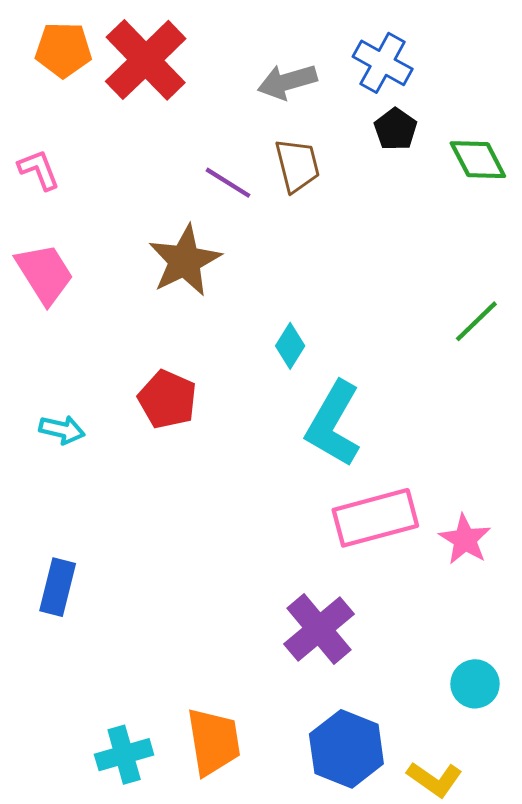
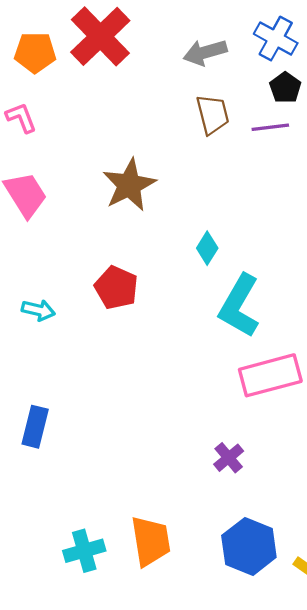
orange pentagon: (63, 50) -> (35, 52), moved
purple line: (228, 183) -> (270, 127), moved, turned -39
purple cross: (319, 629) -> (229, 458), size x0.6

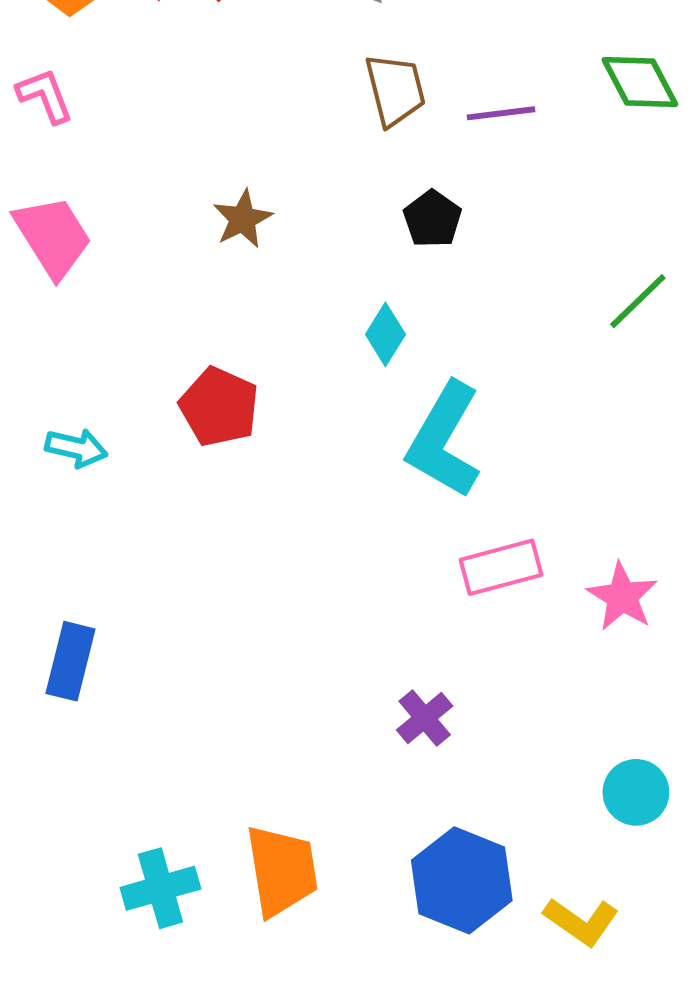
black pentagon: (285, 88) -> (432, 219), moved
brown star: (129, 185) -> (243, 219), size x0.6
pink rectangle: (270, 375) -> (501, 567), size x0.7

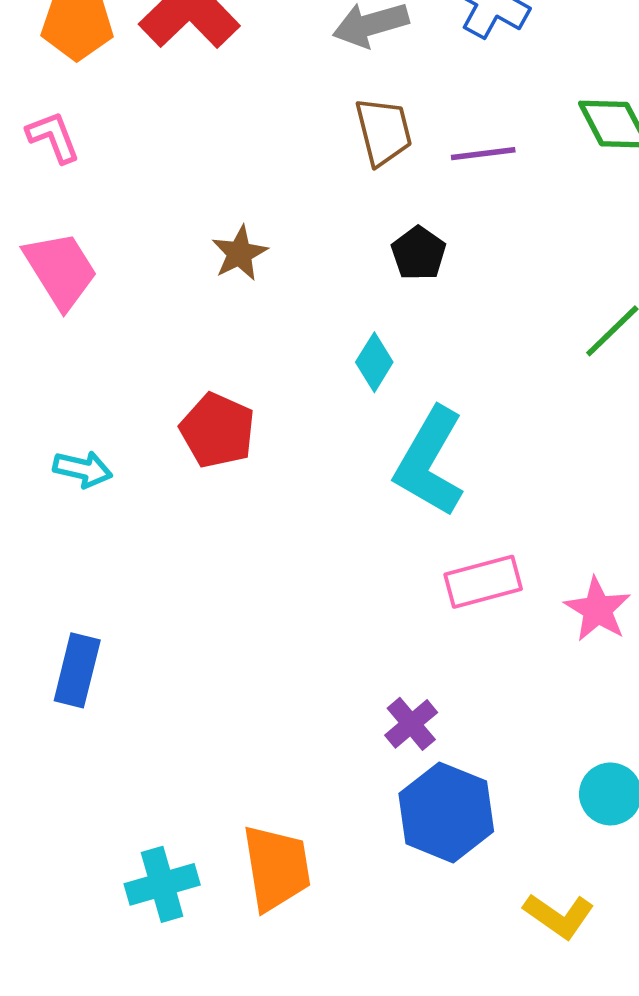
blue hexagon: (462, 880) -> (446, 812), moved

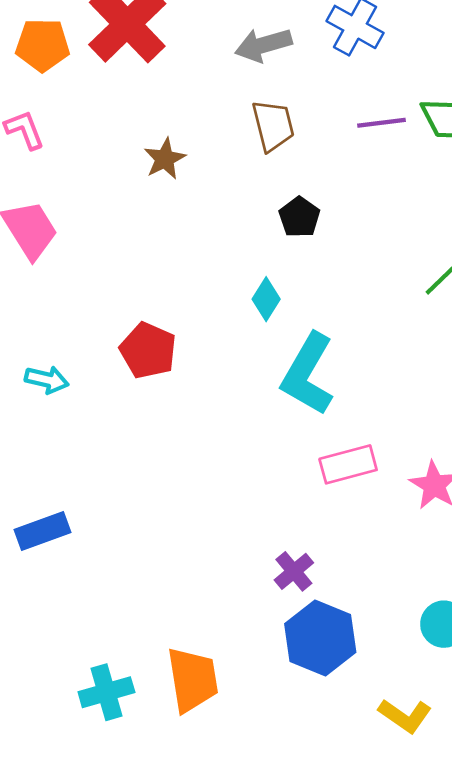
purple line: (483, 154) -> (381, 123), moved
brown star: (240, 253) -> (165, 159), moved
blue rectangle: (77, 670) -> (43, 531), turned 56

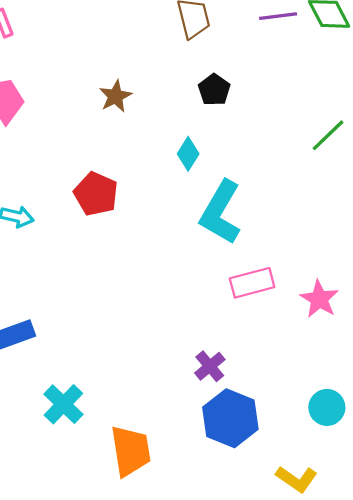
brown star: (165, 159) -> (115, 96), moved
cyan cross: (106, 692) -> (63, 404), moved, turned -30

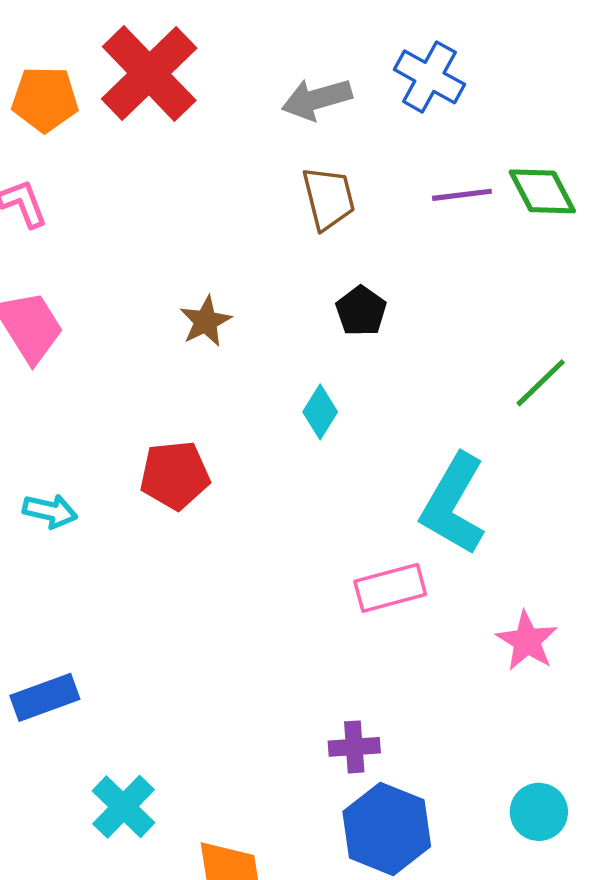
red pentagon: (96, 194) -> (175, 475), turned -30
cyan L-shape: (221, 212) -> (453, 504), moved
pink rectangle: (252, 283) -> (390, 588), moved
purple cross: (210, 366) -> (354, 747), turned 36

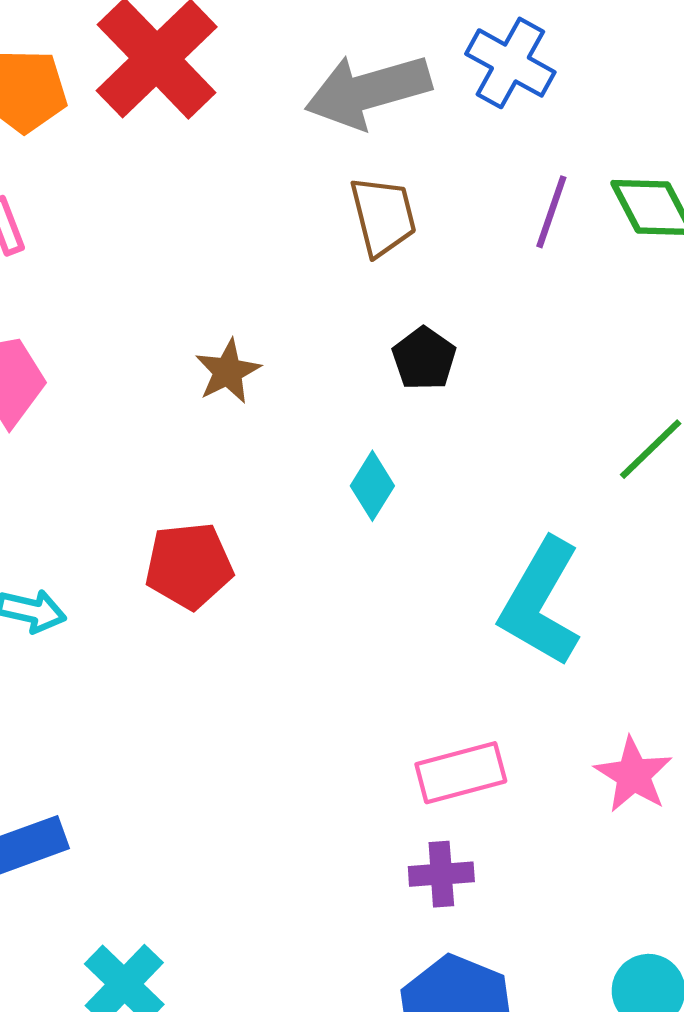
gray arrow: (317, 99) -> (368, 91), size x1.4
purple line: (462, 195) -> (551, 212), turned -64
pink rectangle: (390, 588) -> (461, 773), moved
purple cross: (354, 747) -> (441, 874), moved

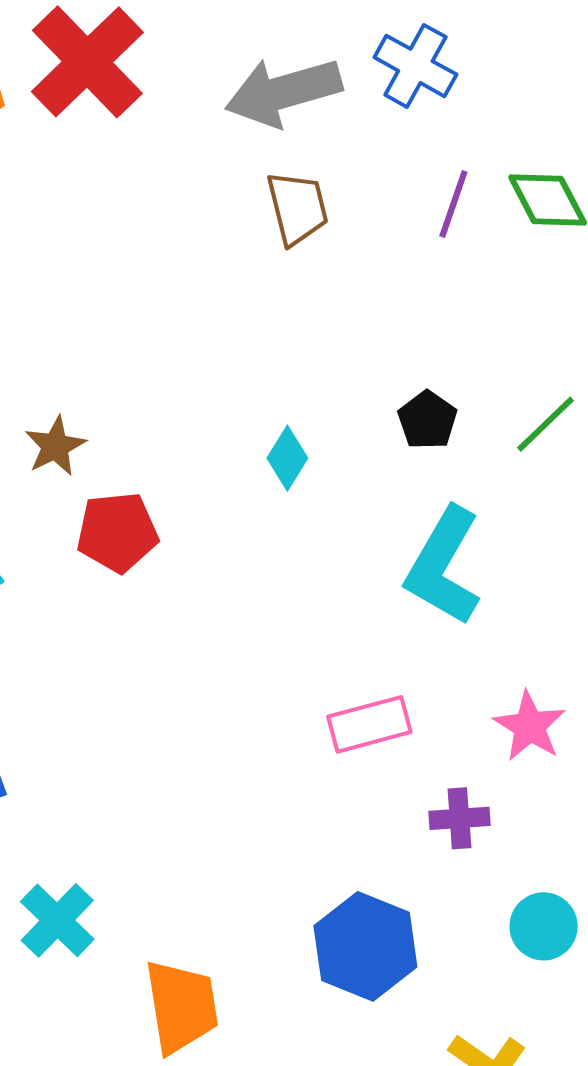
black pentagon: (424, 359) -> (427, 420), moved
brown star: (228, 371) -> (55, 446), moved
purple cross: (441, 874) -> (459, 818), moved

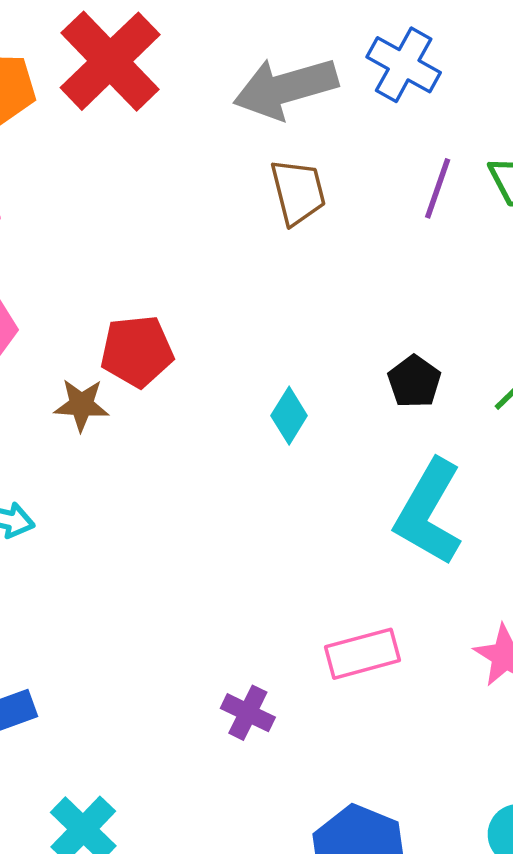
brown star: (55, 446) -> (81, 405), turned 30
red pentagon: (117, 532) -> (137, 351), moved
purple cross: (459, 818) -> (248, 713), moved, turned 30

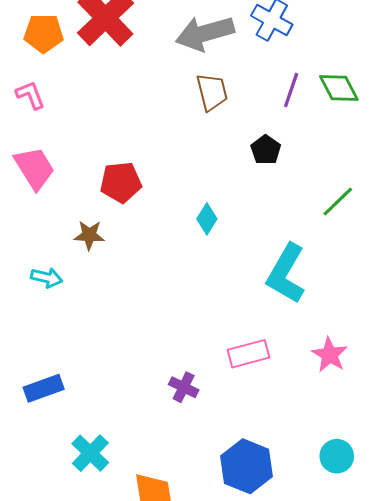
black pentagon: (414, 382) -> (266, 150), moved
brown star: (81, 405) -> (89, 235), moved

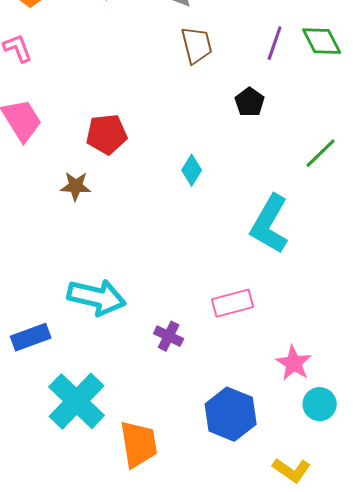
cyan arrow: (47, 278) -> (97, 297), moved, size x1.8
pink star: (330, 355) -> (294, 363), moved
cyan cross: (90, 453) -> (77, 401), size x1.5

